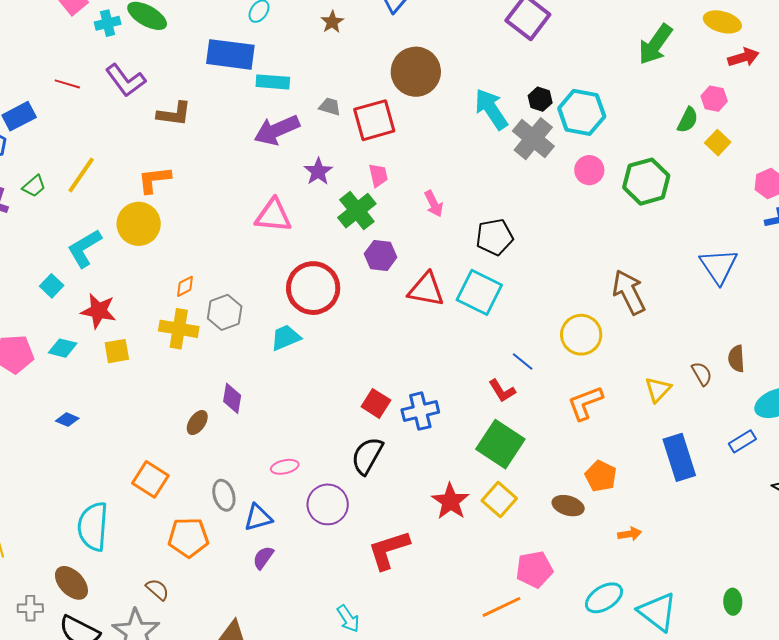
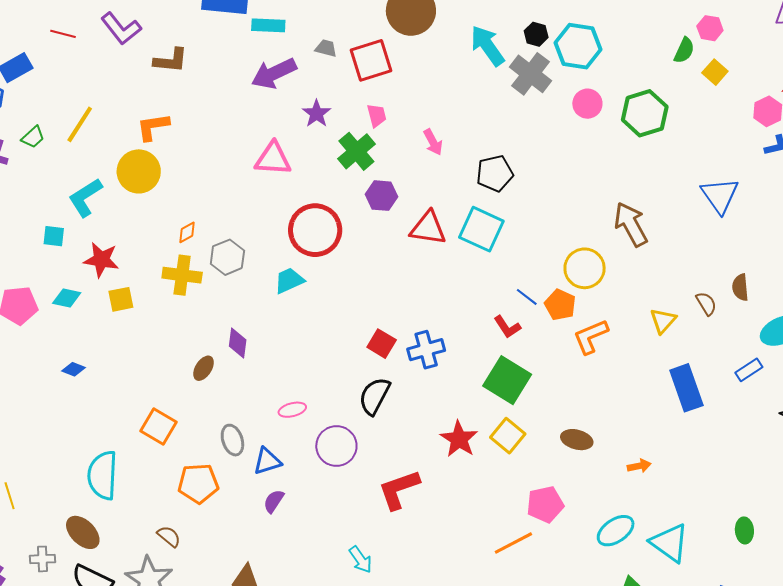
cyan square: (52, 286) -> (54, 236), turned -35
orange pentagon: (601, 476) -> (560, 305), moved

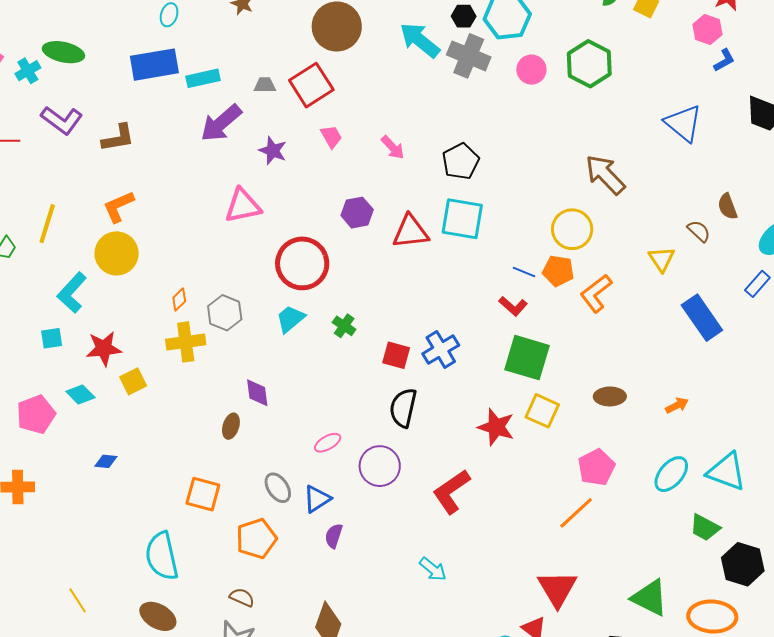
green cross: (356, 151) -> (344, 326), moved, size x0.6
cyan diamond: (67, 298) -> (80, 395), turned 48

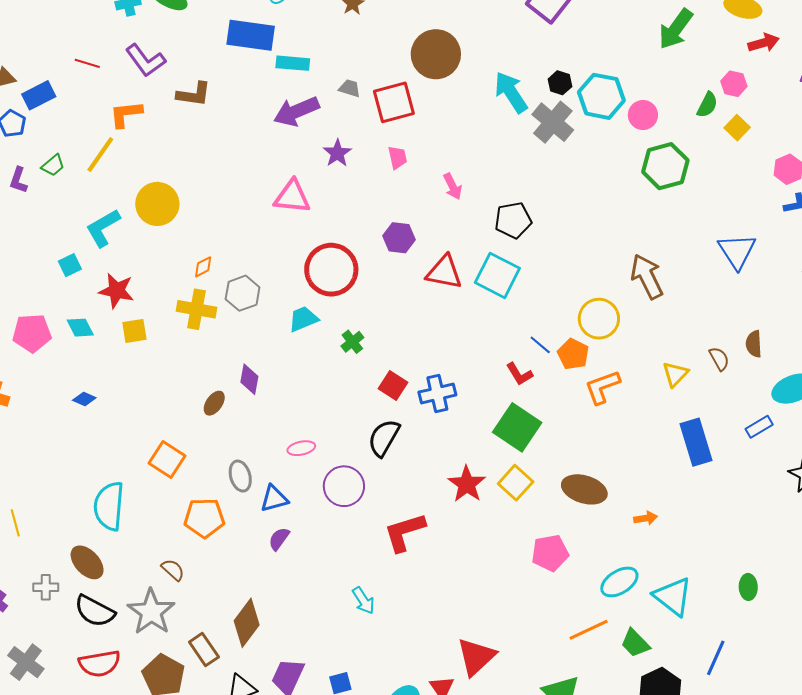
pink circle: (531, 70) -> (643, 115), moved
orange L-shape: (118, 207) -> (126, 114), moved
cyan square: (52, 338) -> (70, 265), turned -35
brown ellipse: (610, 396) -> (584, 489), size x1.4
orange line: (576, 513) -> (589, 630), moved

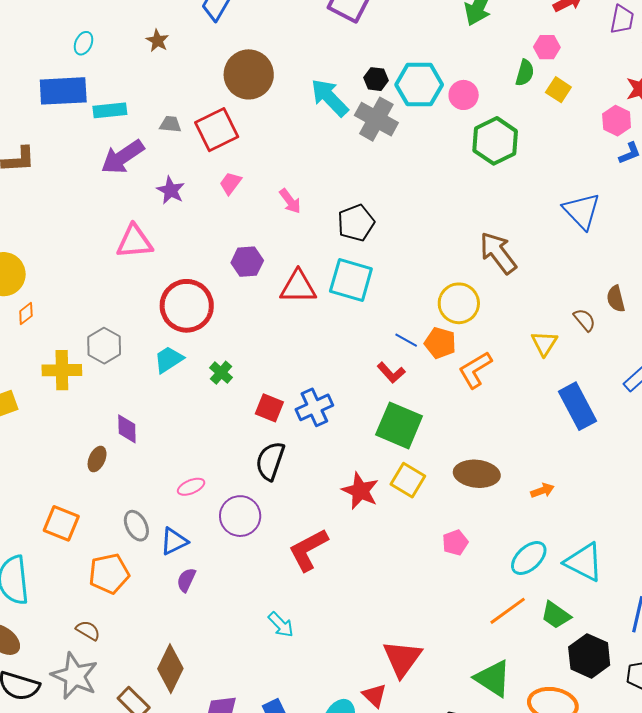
pink trapezoid: (397, 158) -> (230, 183), turned -120
orange diamond: (203, 267) -> (26, 313), moved
pink pentagon: (550, 553) -> (455, 543), size x0.7

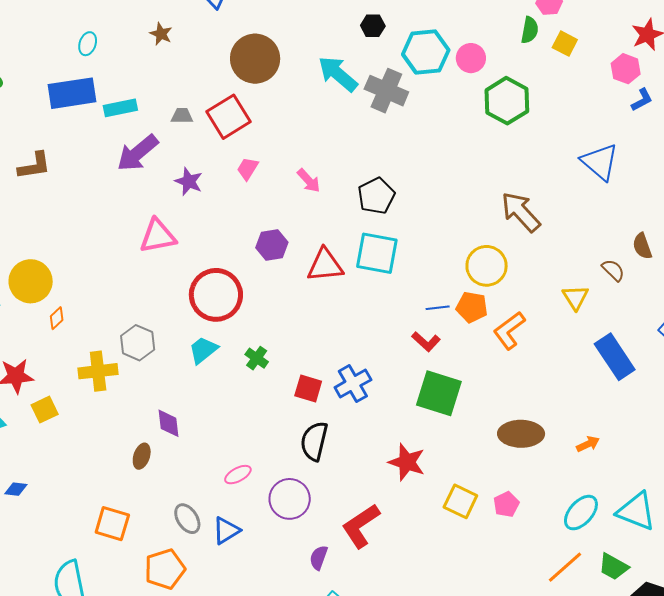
black hexagon: (376, 79) -> (373, 26), moved
blue line: (406, 340) -> (438, 308), turned -30
yellow square: (408, 480) -> (460, 501), moved
purple semicircle: (186, 580) -> (319, 558), moved

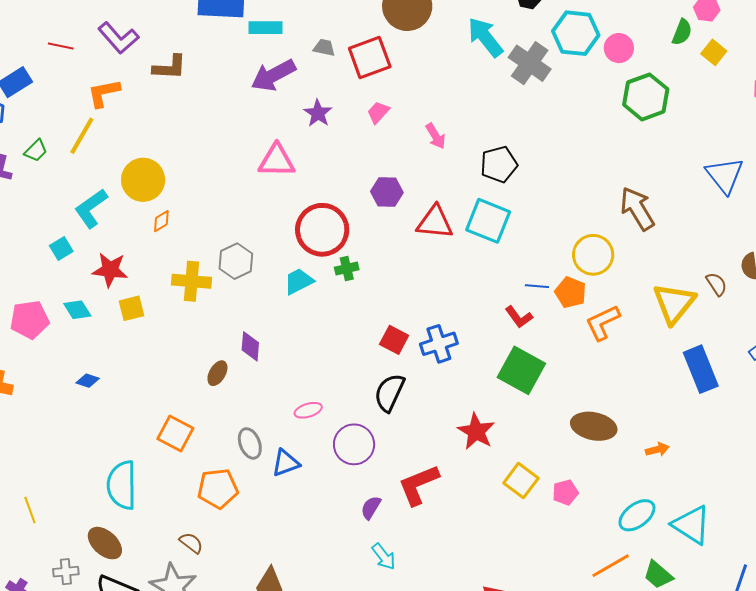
yellow triangle: (575, 297) -> (674, 303), size x1.6
green cross: (257, 358) -> (347, 268), moved, turned 30

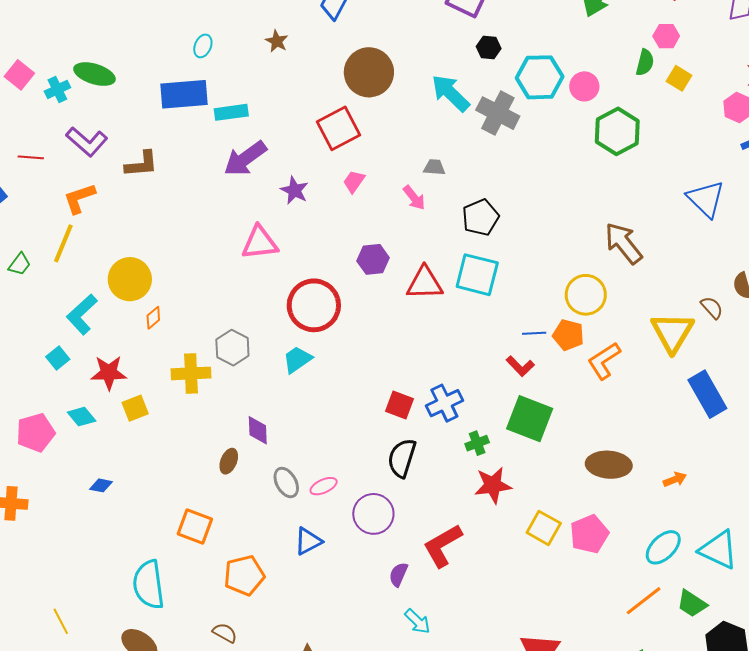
gray trapezoid: (324, 48) -> (434, 167), moved
green cross: (347, 268) -> (477, 443), moved
red star: (476, 431) -> (493, 485), turned -30
gray ellipse: (250, 443) -> (286, 483), moved
pink pentagon: (565, 492) -> (589, 534), size x1.5

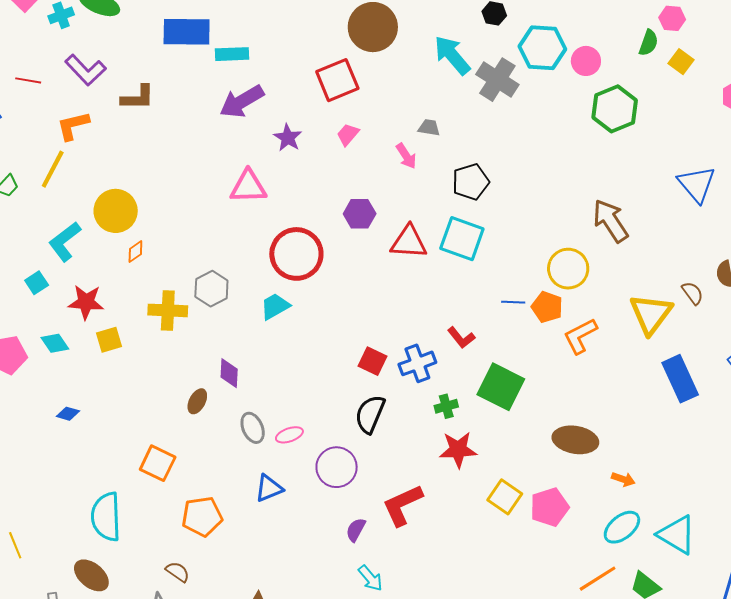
red L-shape: (520, 366) -> (461, 338), moved
orange arrow: (675, 479) -> (623, 479), moved, turned 35

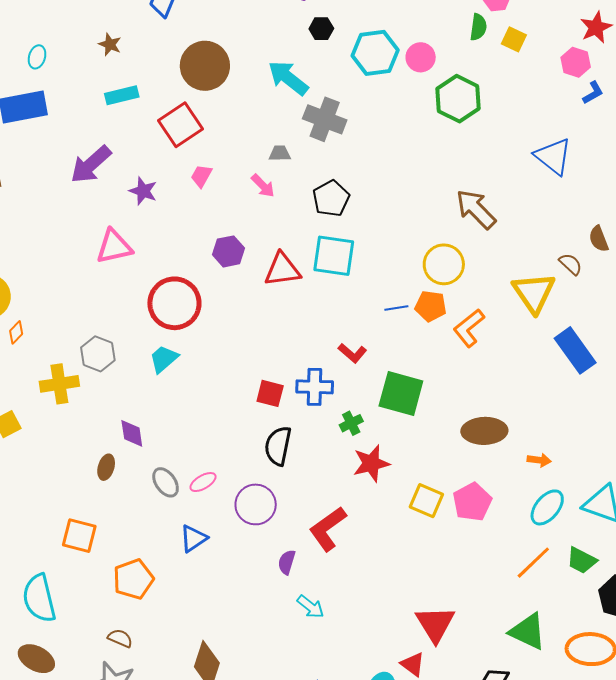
cyan rectangle: (232, 54) -> (122, 95), moved
gray cross: (497, 80) -> (325, 119), moved
blue cross: (417, 363) -> (315, 387), turned 33

